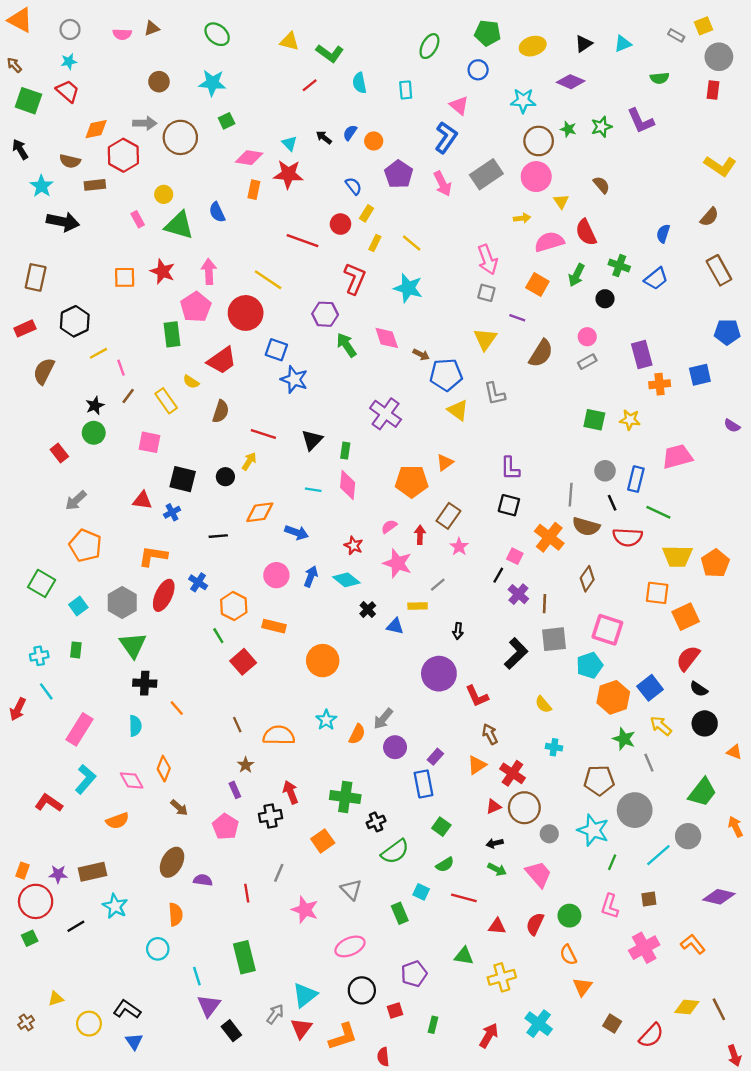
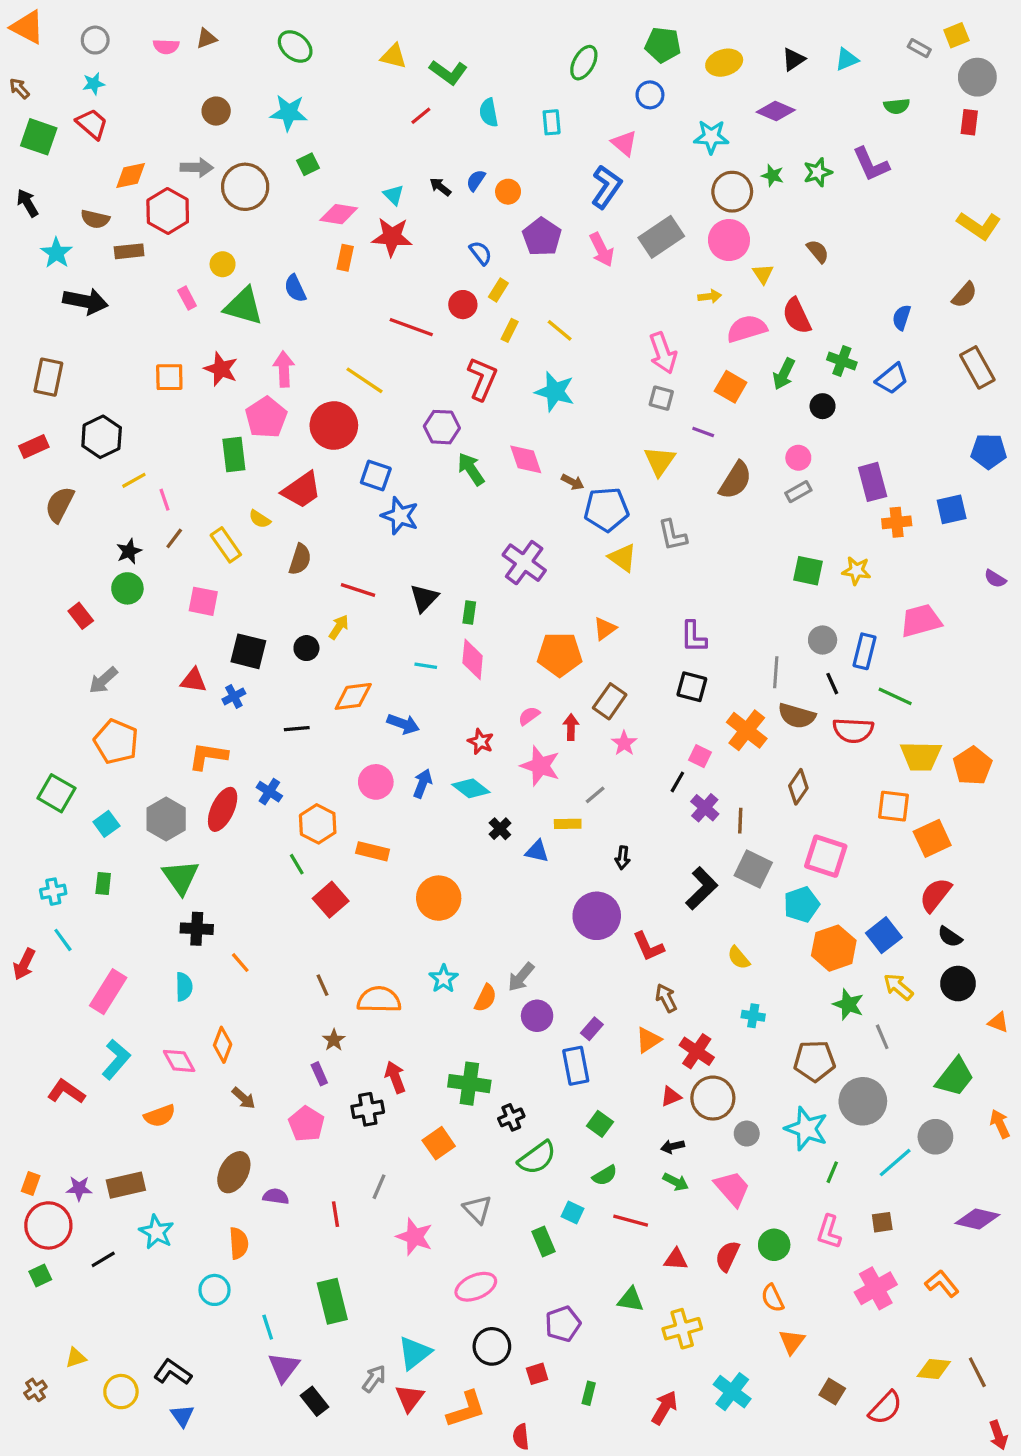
gray square: (554, 639) -> (753, 869), turned 32

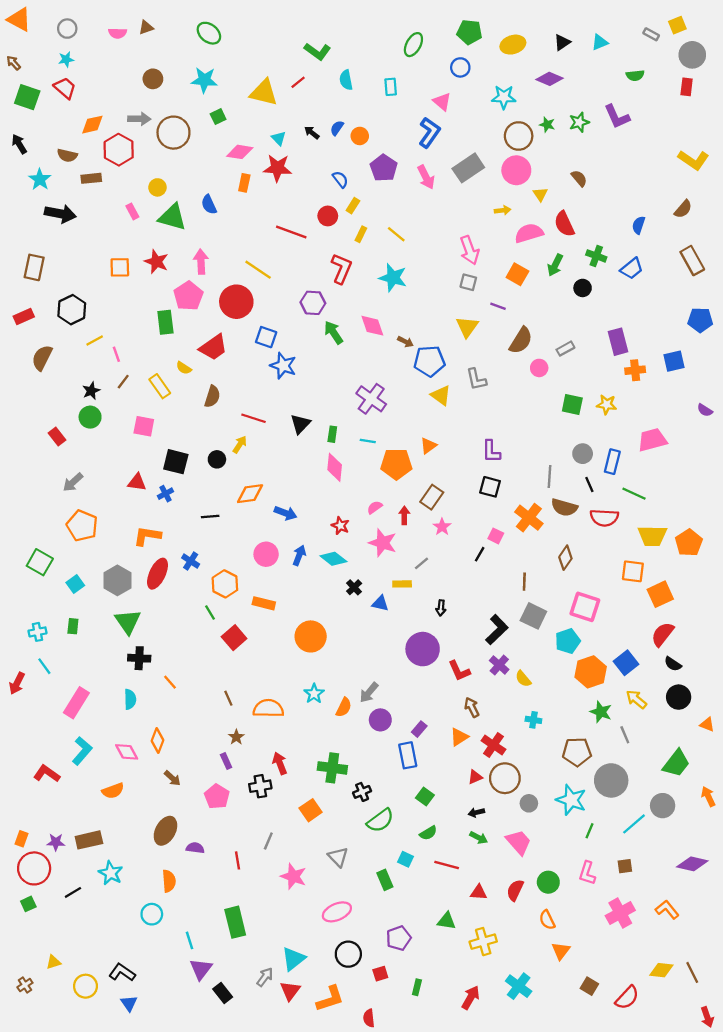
yellow triangle: (394, 56) -> (264, 93), moved, size x1.5
pink circle: (798, 458) -> (539, 368), moved
cyan line: (426, 666) -> (368, 441), moved
purple cross: (705, 808) -> (499, 665), moved

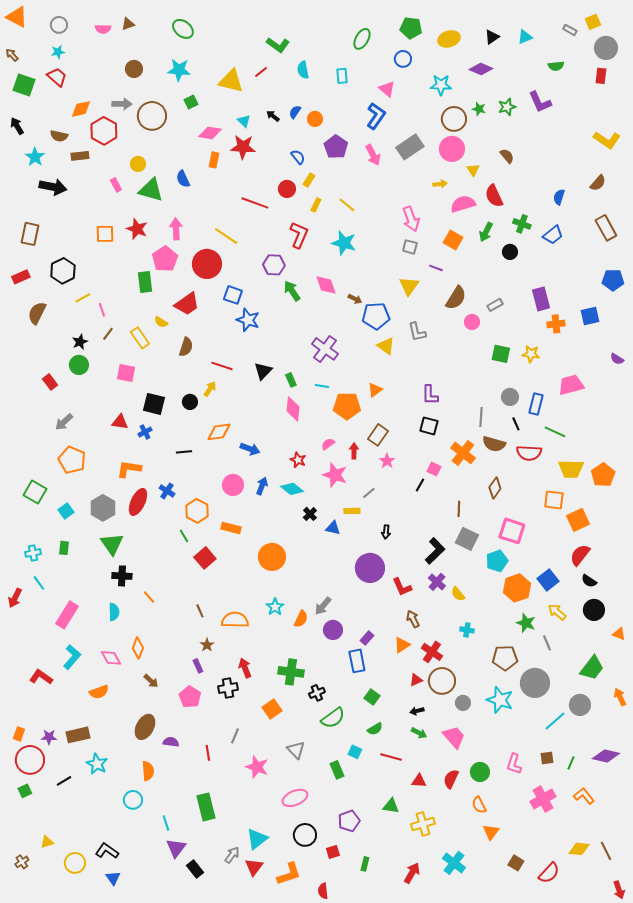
green rectangle: (332, 434) -> (291, 380), turned -32
green line: (589, 831) -> (571, 763), moved

